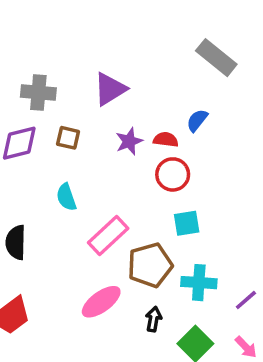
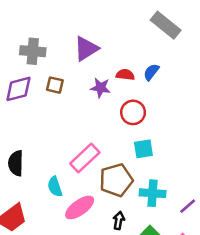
red semicircle: (166, 140) -> (125, 75), moved
purple star: (129, 141) -> (100, 88), turned 30
cyan semicircle: (66, 197) -> (55, 187), moved

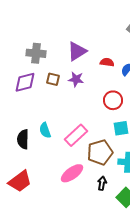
red semicircle: (125, 75) -> (107, 62), moved
purple star: (100, 88) -> (76, 79), moved
cyan semicircle: (55, 187) -> (45, 130), moved

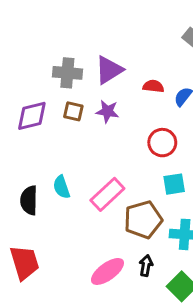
gray cross: (36, 53) -> (67, 73), moved
pink ellipse: (72, 173) -> (107, 271), moved
red trapezoid: (20, 181) -> (24, 263), turned -70

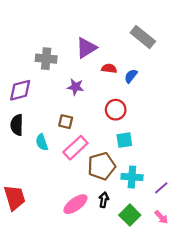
purple triangle: (109, 70) -> (86, 48), moved
brown square: (73, 111) -> (66, 122), moved
black semicircle: (29, 200) -> (17, 125), moved

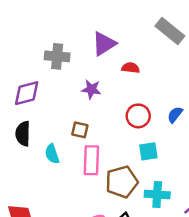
blue semicircle: (131, 76) -> (175, 115), moved
pink rectangle: (75, 148) -> (91, 160), turned -45

